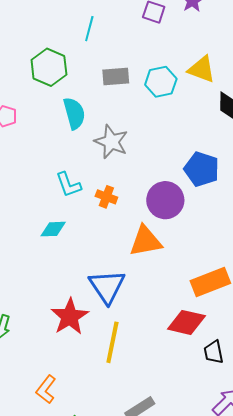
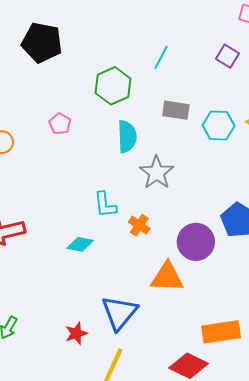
red star: (70, 317) -> (76, 333), size x0.6

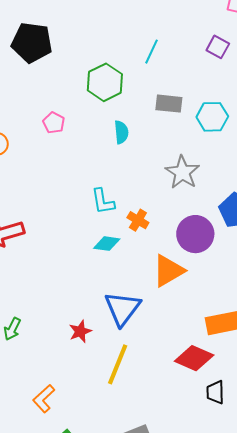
cyan semicircle: (127, 137) -> (121, 132), size x0.7
gray star: (157, 173) -> (182, 172), moved
cyan diamond: (80, 244) -> (107, 244), moved
orange triangle: (167, 277) -> (168, 271), turned -30

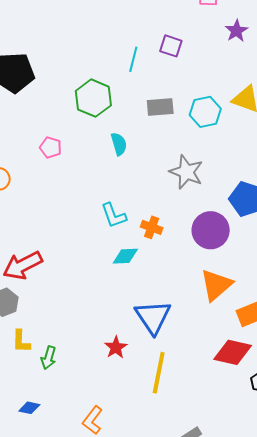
purple square: (218, 47) -> (171, 46), moved
orange triangle: (168, 271) -> (216, 285), moved

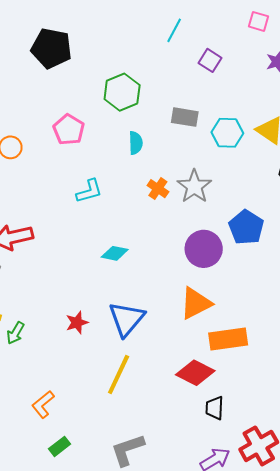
cyan line: (133, 59) -> (174, 30), moved
pink pentagon: (51, 147) -> (69, 130), size x1.4
cyan L-shape: (114, 215) -> (89, 191), moved, turned -100
orange cross: (152, 227) -> (158, 189), moved
red star: (116, 347) -> (77, 323), moved

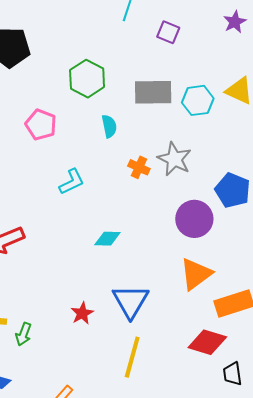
gray rectangle: (185, 117) -> (153, 92), size x1.4

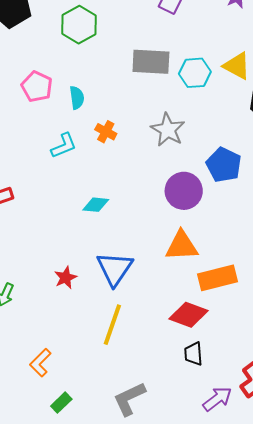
green hexagon: (87, 79) -> (79, 25), moved
cyan semicircle: (109, 126) -> (77, 98), moved
orange cross: (139, 167) -> (106, 132), moved
orange triangle: (196, 274) -> (182, 246), turned 30
black trapezoid: (232, 374) -> (193, 354), moved

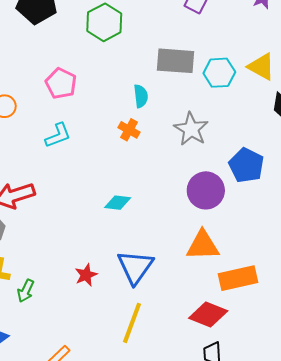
cyan semicircle: (77, 98) -> (141, 96), moved
cyan L-shape: (64, 146) -> (58, 135), moved

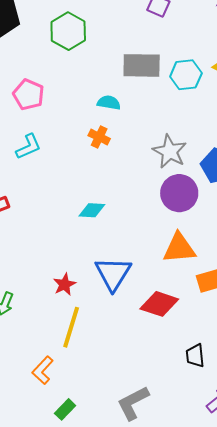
cyan semicircle: (141, 96) -> (109, 103), turned -70
gray star: (191, 129) -> (170, 151), moved
red diamond: (208, 315) -> (159, 304), moved
yellow line: (132, 323) -> (71, 327), moved

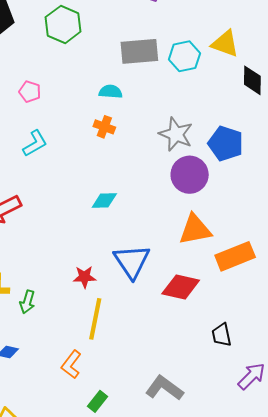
pink pentagon: (29, 95) -> (30, 92), size x0.7
red star: (65, 284) -> (84, 277), turned 30
gray L-shape: (133, 403) -> (164, 388), turned 69

